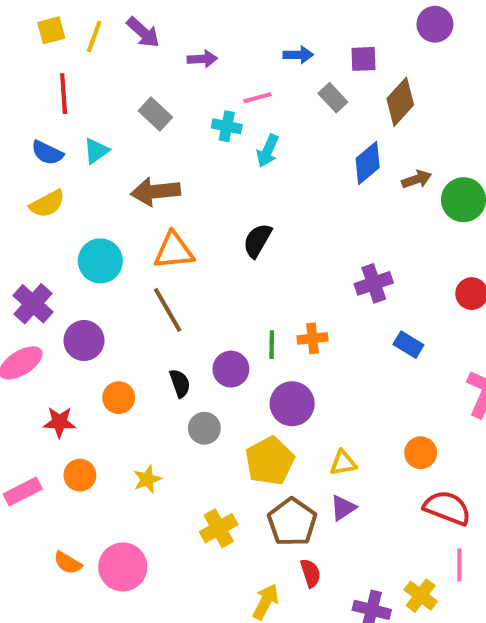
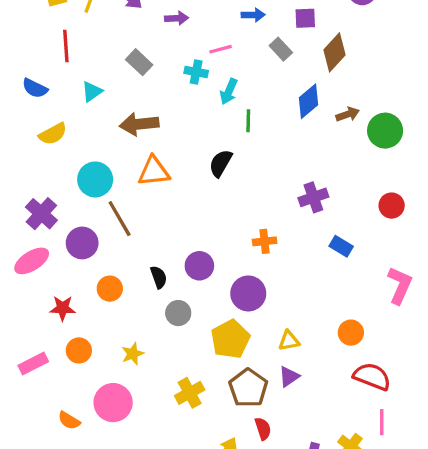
blue semicircle: (47, 153) -> (35, 88), moved
brown line: (168, 310) -> (120, 219), moved
green line: (272, 345) -> (248, 121), moved
pink circle: (123, 567) -> (113, 403), moved

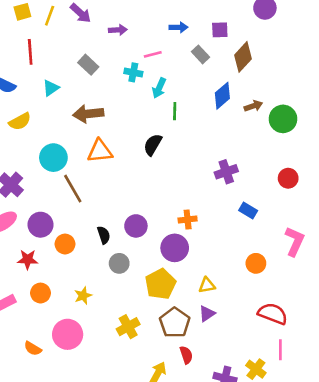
orange cross: (265, 241) -> (188, 220), moved
purple circle: (82, 243) -> (40, 225), moved
orange circle: (351, 333) -> (256, 263), moved

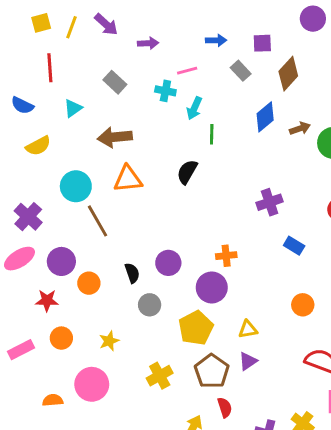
orange semicircle: (33, 348) -> (53, 400), turned 144

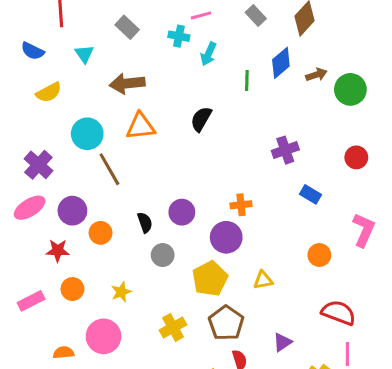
cyan triangle: (73, 108) -> (84, 54), turned -30
green line: (212, 134) -> (247, 81), moved
purple triangle: (248, 361) -> (282, 342), moved

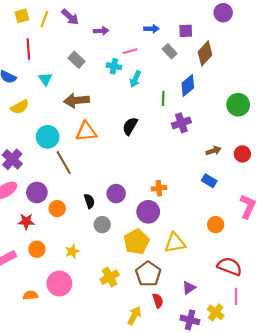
brown arrow: (316, 75) -> (214, 151), moved
purple cross: (285, 150) -> (181, 123), moved
yellow triangle: (263, 280) -> (175, 243), size x1.5

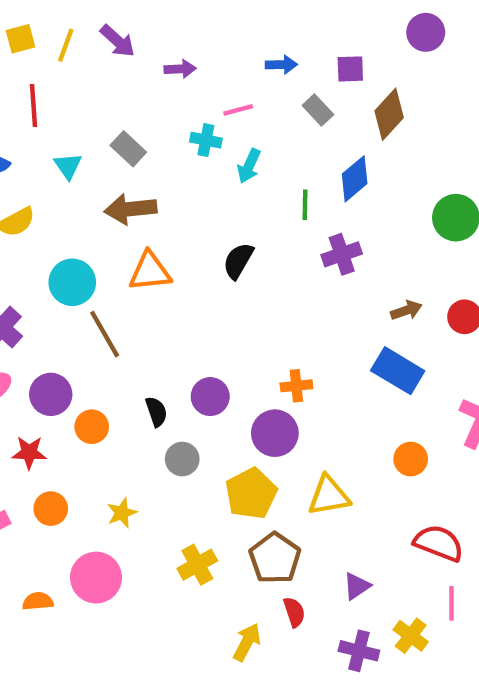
gray rectangle: (76, 60) -> (128, 149), moved
blue rectangle: (209, 181) -> (398, 371), size x1.6

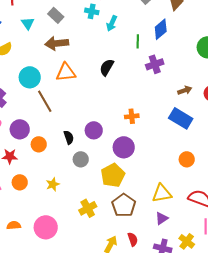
orange cross: (296, 386) -> (132, 116), moved
yellow triangle: (329, 496) -> (162, 193), moved
pink circle: (96, 578) -> (46, 227), moved
red semicircle: (294, 612) -> (133, 239), moved

